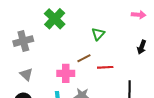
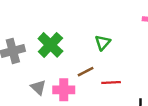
green cross: (55, 19) -> (50, 45), moved
gray triangle: (26, 74) -> (38, 87), moved

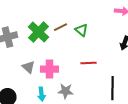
green triangle: (103, 42) -> (82, 30), turned -32
brown line: (86, 72) -> (60, 27), moved

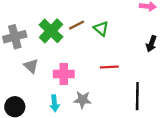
gray triangle: (28, 67) -> (31, 66), moved

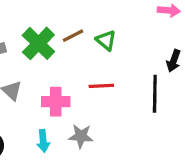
red line: (109, 67) -> (101, 86), moved
black line: (137, 96) -> (155, 94), moved

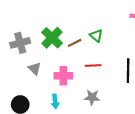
brown line: (73, 36) -> (75, 43), moved
gray star: (81, 136) -> (92, 97), moved

